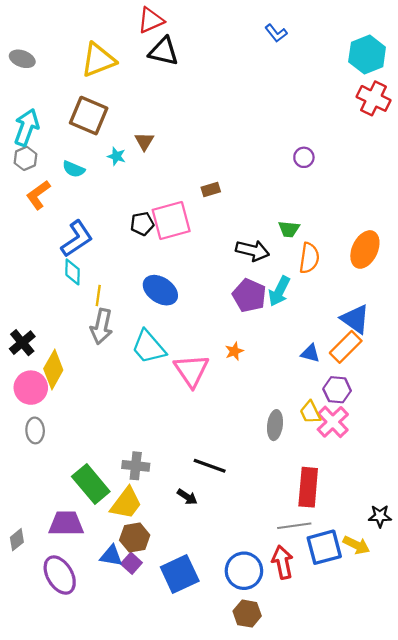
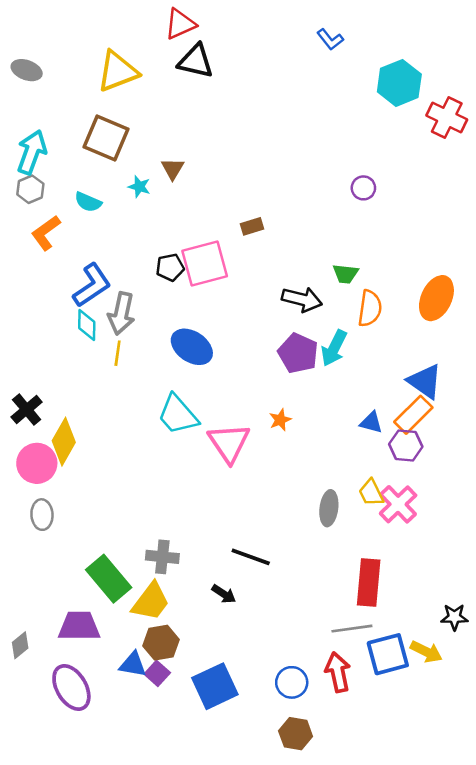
cyan hexagon: (367, 55) -> (399, 83), moved
gray arrow: (101, 327) -> (121, 313), moved
purple hexagon: (337, 390) -> (406, 445), moved
blue circle: (244, 571) -> (292, 682), size x0.7

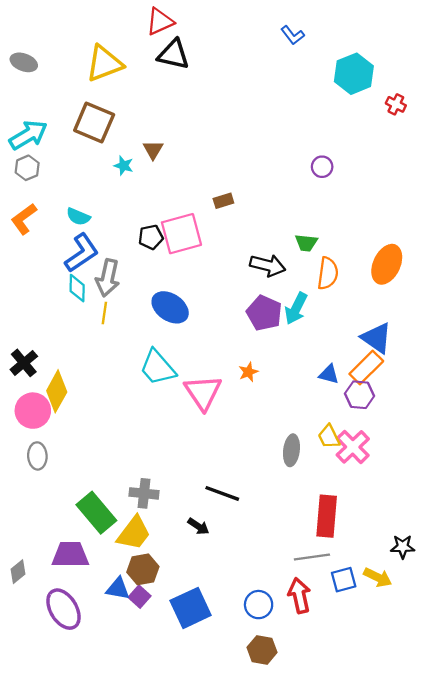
red cross: (447, 118) -> (396, 104), size x0.6
cyan arrow: (32, 152) -> (28, 135), turned 39
cyan semicircle: (88, 202) -> (78, 217), moved
orange L-shape: (46, 233) -> (24, 219), moved
blue square: (388, 654) -> (344, 580), size x0.7

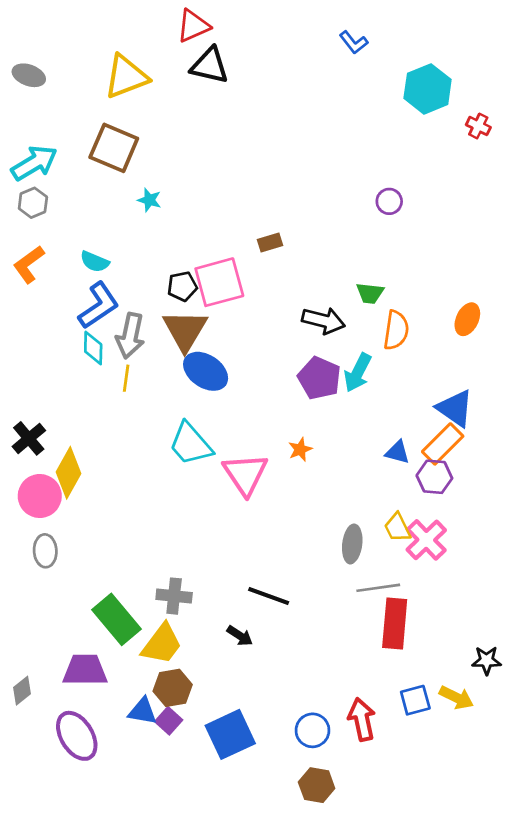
brown triangle: (153, 150) -> (185, 330), moved, size x1.8
orange ellipse: (387, 264) -> (467, 319), size x0.7
gray line: (312, 557) -> (378, 588), moved

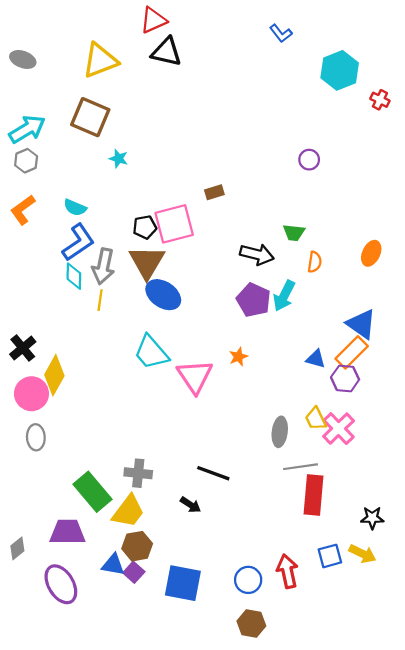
orange semicircle: (396, 330) -> (315, 262), size x0.7
black star: (487, 660) -> (372, 518), moved
blue square: (230, 734) -> (183, 583), turned 36

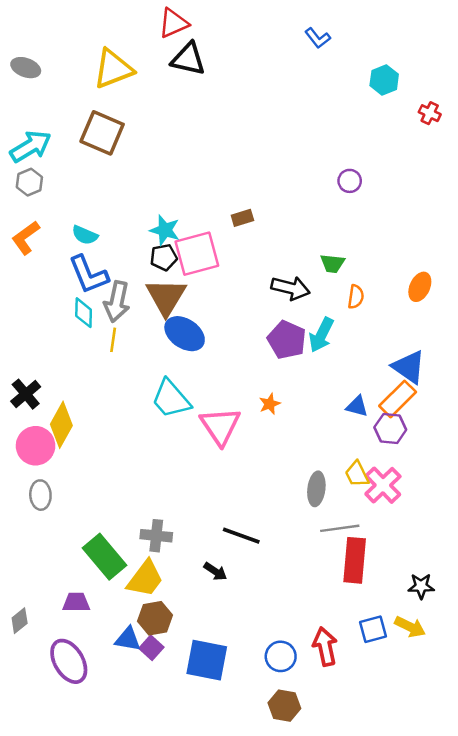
cyan hexagon: (340, 70) -> (384, 80), size x0.7
cyan star: (119, 159) -> (165, 230), moved, size x1.4
blue L-shape: (78, 242) -> (89, 275), turned 102
purple trapezoid: (67, 532) -> (76, 602), size x0.7

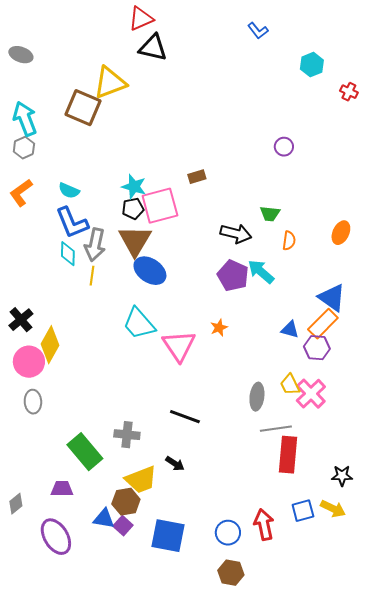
yellow triangle: (113, 69) -> (110, 83), moved
cyan arrow: (31, 146) -> (25, 119), turned -80
cyan arrow: (321, 335) -> (261, 272), turned 104
black line: (241, 536) -> (185, 417), moved
yellow trapezoid: (145, 579) -> (141, 480), moved, turned 32

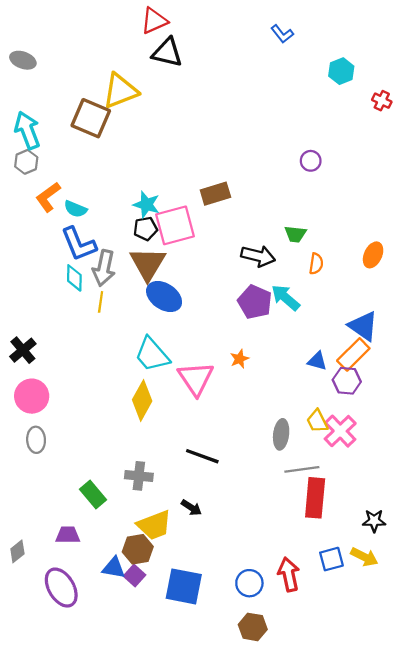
brown rectangle: (197, 177) -> (215, 194), size x1.5
orange L-shape: (21, 193) -> (48, 197), moved
yellow diamond: (50, 345) -> (142, 400), moved
green rectangle: (85, 452) -> (93, 495), size x0.7

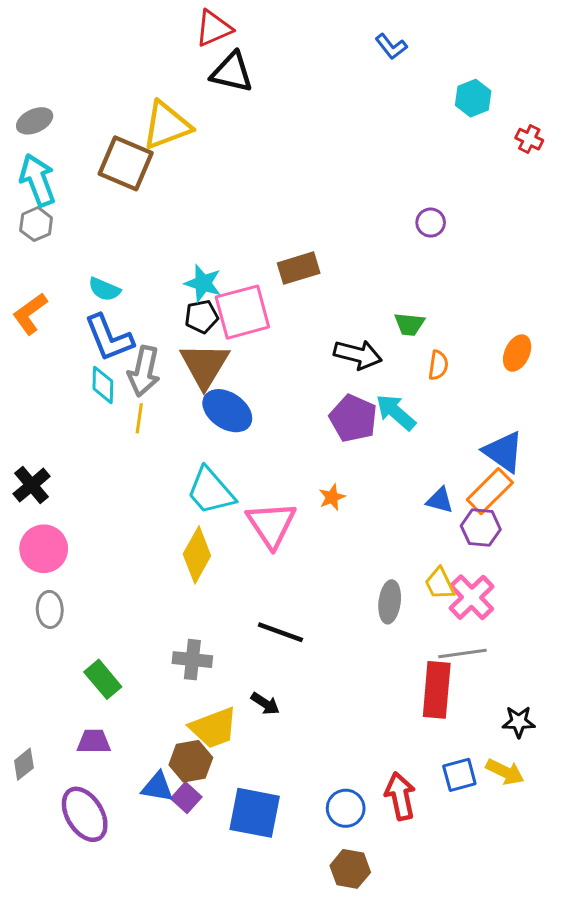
gray ellipse: (23, 60) -> (35, 121), moved, turned -45
orange L-shape: (48, 197) -> (30, 314), moved
gray line: (302, 469) -> (462, 653), moved
green rectangle: (93, 495) -> (103, 679), moved

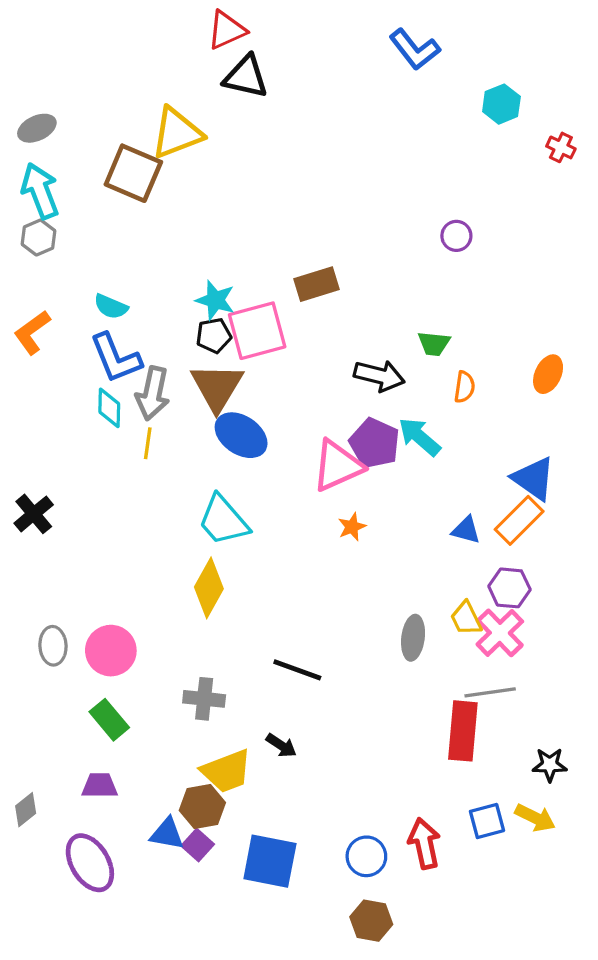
blue L-shape: (391, 47) -> (415, 49), size x1.5
pink triangle: (271, 524) -> (337, 466), moved, turned 40
purple hexagon: (481, 528) -> (509, 588), moved
pink circle: (44, 549) -> (111, 651), moved

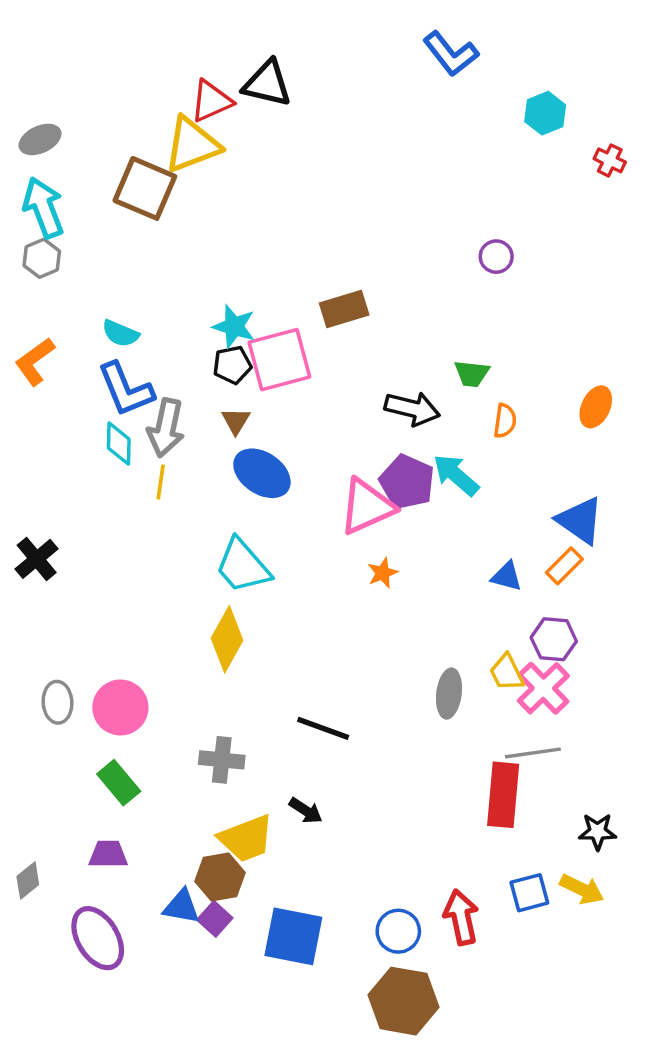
red triangle: (227, 30) -> (211, 101), moved
brown triangle: (217, 387) -> (236, 421), size x0.5
orange rectangle: (519, 520) -> (564, 566), size x0.7
brown hexagon: (371, 921) -> (404, 1001), size x1.5

